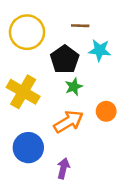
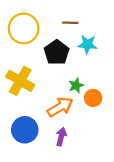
green star: (74, 87) -> (76, 85), moved
purple arrow: (63, 168) -> (61, 137), moved

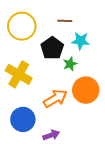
green star: (76, 85) -> (70, 64), moved
orange circle: (93, 98) -> (86, 90), size x1.6
purple arrow: (61, 137) -> (51, 135), moved, turned 56

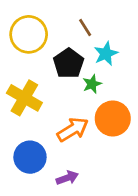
brown line: (65, 21) -> (85, 27), turned 56
cyan star: (80, 41) -> (106, 54), turned -30

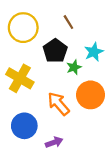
cyan star: (106, 54) -> (94, 52), moved
orange arrow: (73, 130) -> (58, 104), turned -100

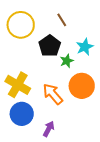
yellow cross: (20, 78) -> (18, 85), moved
purple arrow: (54, 142) -> (49, 129), turned -42

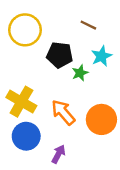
brown line: (62, 20) -> (88, 25), moved, turned -32
black pentagon: (50, 46) -> (60, 55), turned -30
orange circle: (82, 86) -> (101, 119), moved

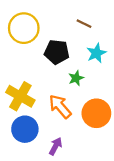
green star: (80, 73) -> (76, 78), moved

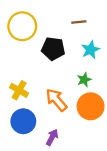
brown line: (84, 24) -> (79, 22), turned -32
green star: (76, 78) -> (84, 80), moved
yellow cross: (20, 96) -> (19, 90), size x0.7

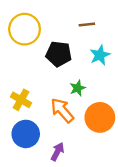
green star: (84, 80) -> (77, 88), moved

